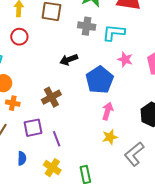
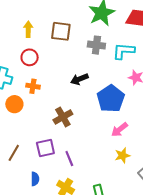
orange cross: (13, 103) -> (33, 86), moved
pink arrow: (108, 111) -> (119, 130), turned -144

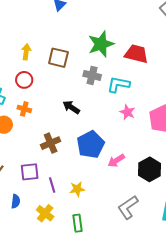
black arrow: (79, 79) -> (71, 107), turned 48
blue pentagon: (111, 99) -> (91, 145), moved
pink arrow: (119, 130) -> (116, 161), moved
yellow star: (122, 155) -> (77, 189), moved

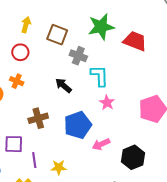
gray cross: (92, 75) -> (78, 56), moved
cyan L-shape: (118, 84) -> (99, 76), moved, turned 70
pink star: (127, 112) -> (107, 103), moved

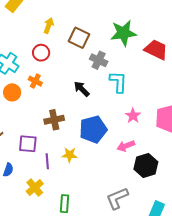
pink star: (107, 103) -> (133, 116), moved
pink arrow: (101, 144) -> (126, 146), moved
yellow star: (59, 167) -> (70, 155), moved

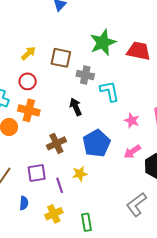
yellow arrow: (49, 26) -> (28, 53), turned 42
orange cross: (35, 81) -> (29, 110), size x1.5
black arrow: (82, 89) -> (76, 107), turned 36
yellow cross: (35, 187) -> (54, 214), turned 30

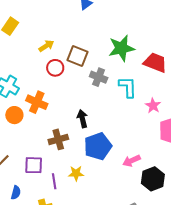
red circle: (28, 81) -> (55, 68), moved
cyan L-shape: (110, 91) -> (128, 87), moved
black arrow: (76, 107) -> (82, 119), moved
pink star: (132, 121) -> (153, 106), moved

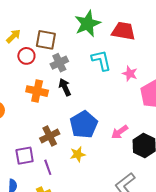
gray cross: (99, 77) -> (59, 63), moved, turned -36
orange cross: (37, 102) -> (37, 91), moved
black arrow: (82, 119) -> (65, 87), moved
brown cross: (58, 139) -> (50, 136), moved
yellow star: (76, 173) -> (78, 154), moved

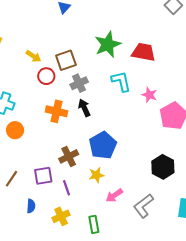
yellow arrow: (13, 36) -> (33, 56), turned 77
brown square: (46, 40) -> (66, 60), turned -30
pink arrow: (120, 132) -> (114, 195), moved

